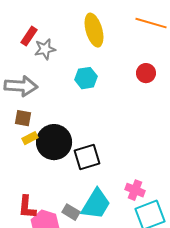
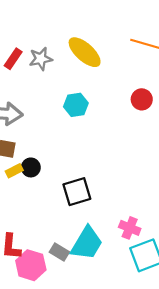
yellow ellipse: (94, 30) -> (85, 52), turned -32
gray star: (45, 49) -> (41, 59), moved
black circle: (54, 142) -> (31, 167), moved, size x0.5

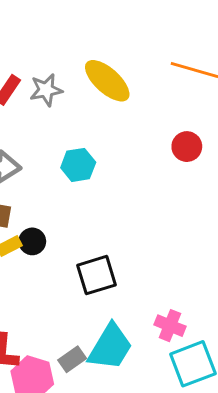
cyan hexagon: (76, 105) -> (78, 165), moved
gray rectangle: (59, 252) -> (72, 359), turned -66

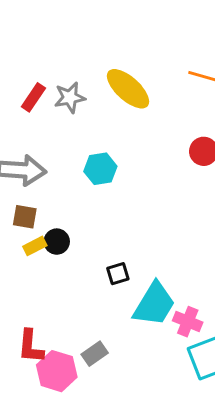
black square: (97, 275) -> (118, 274), size x0.6
cyan trapezoid: (110, 347) -> (154, 304), moved

